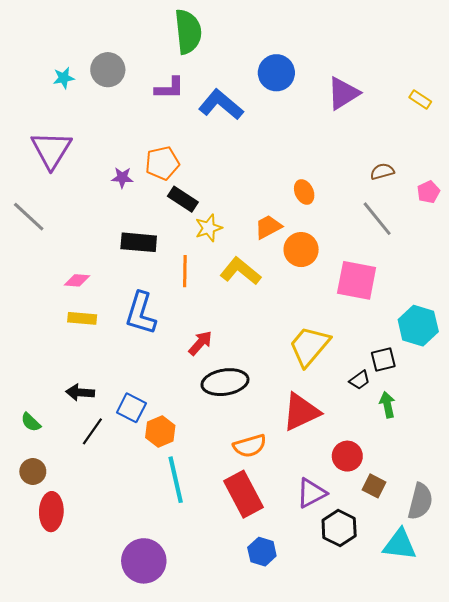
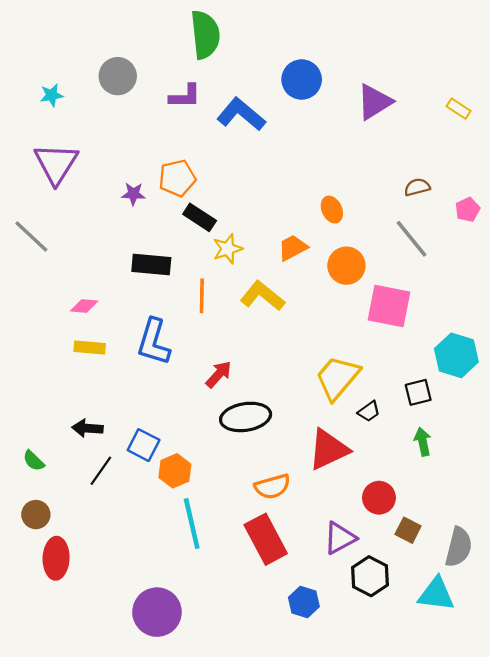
cyan star: (64, 78) -> (52, 95), moved
orange circle: (301, 250) -> (346, 266), moved
black trapezoid: (360, 380) -> (369, 411), moved
blue hexagon: (262, 552) -> (304, 602), moved

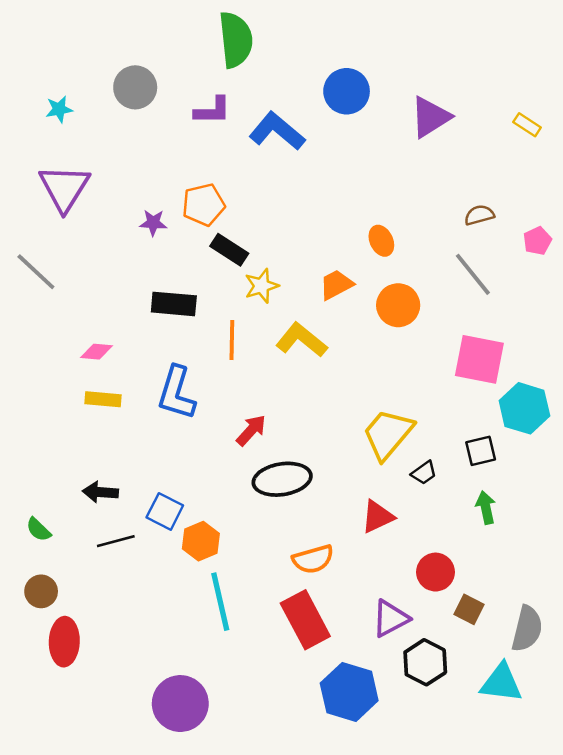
pink square: (389, 306) -> (479, 359), moved
red triangle: (329, 449) -> (378, 517), size x0.7
black line: (101, 471) -> (116, 541), turned 40
blue hexagon: (304, 602) -> (349, 692), size x1.6

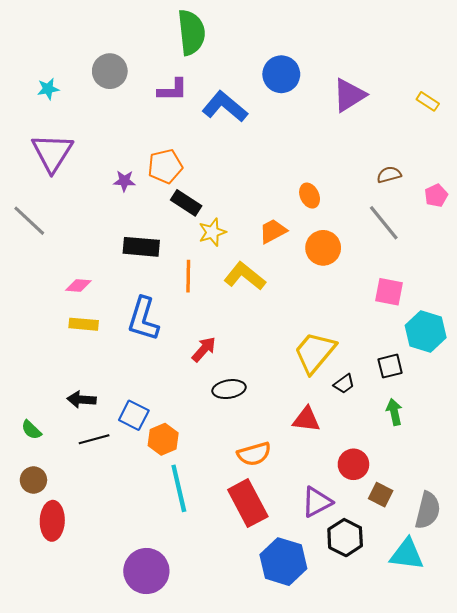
pink square: (479, 359) -> (389, 292), size x0.7
black ellipse: (282, 479) -> (229, 389), size x0.7
red triangle: (378, 517) -> (306, 419), turned 32

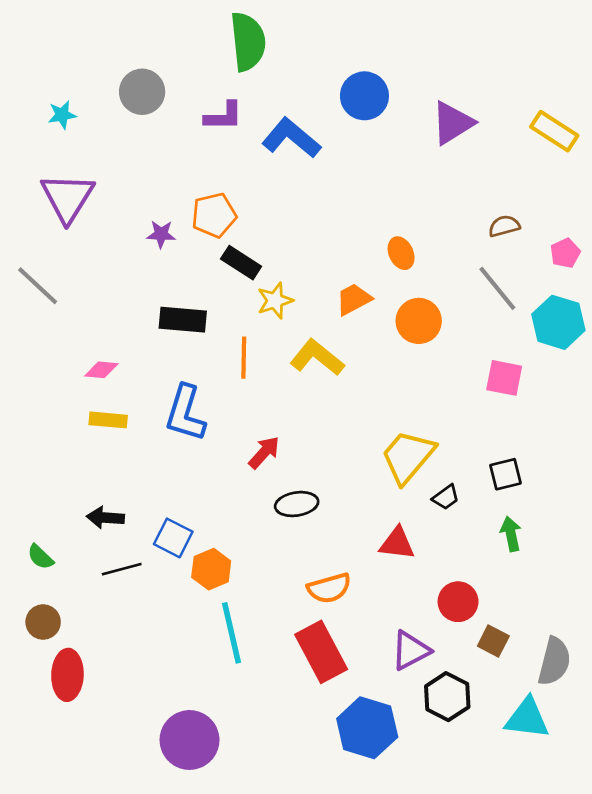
yellow rectangle: (428, 101) -> (554, 131), size x1.6
cyan hexagon: (426, 332) -> (558, 322), moved

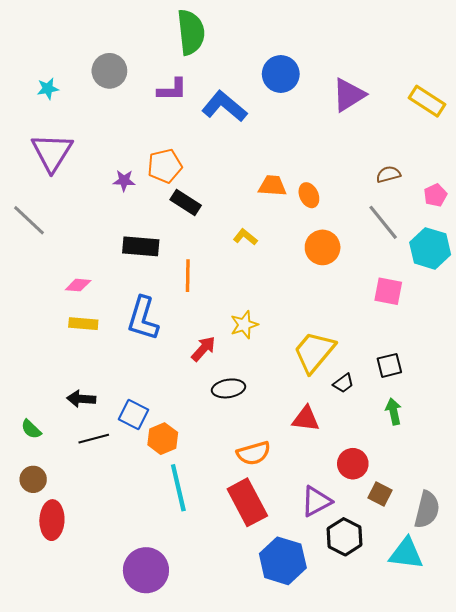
orange trapezoid: (354, 299) -> (272, 186), moved, turned 32
yellow star: (275, 301) -> (244, 325), moved
yellow L-shape: (317, 358) -> (245, 237), moved, size x0.6

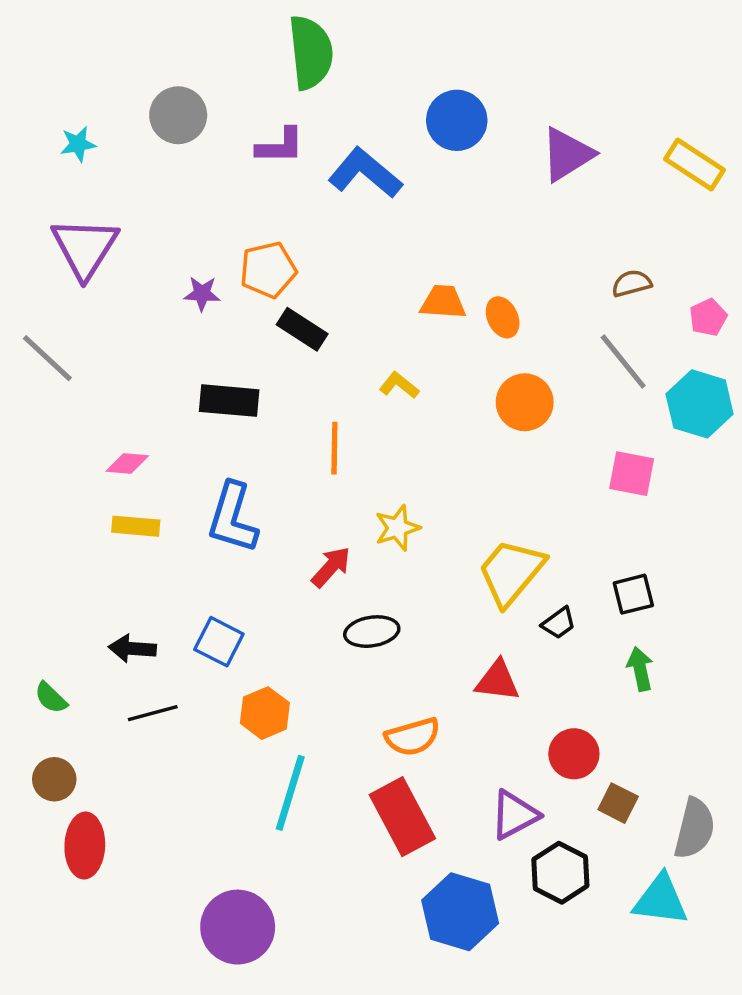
orange line: (188, 276) -> (334, 448), moved
blue square: (133, 415) -> (219, 642), moved
cyan line: (178, 488) -> (290, 793), turned 30

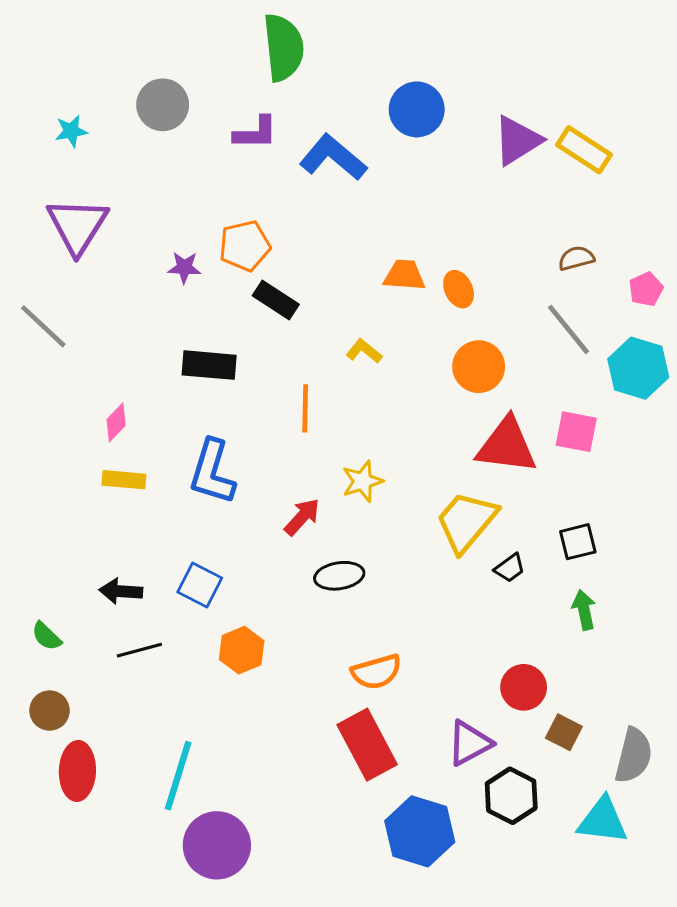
yellow rectangle: (694, 164) -> (584, 150), moved
pink diamond: (127, 463) -> (116, 422), turned -51
red triangle: (497, 681) -> (507, 446), moved, size x1.5
cyan line: (290, 793) -> (178, 776), moved

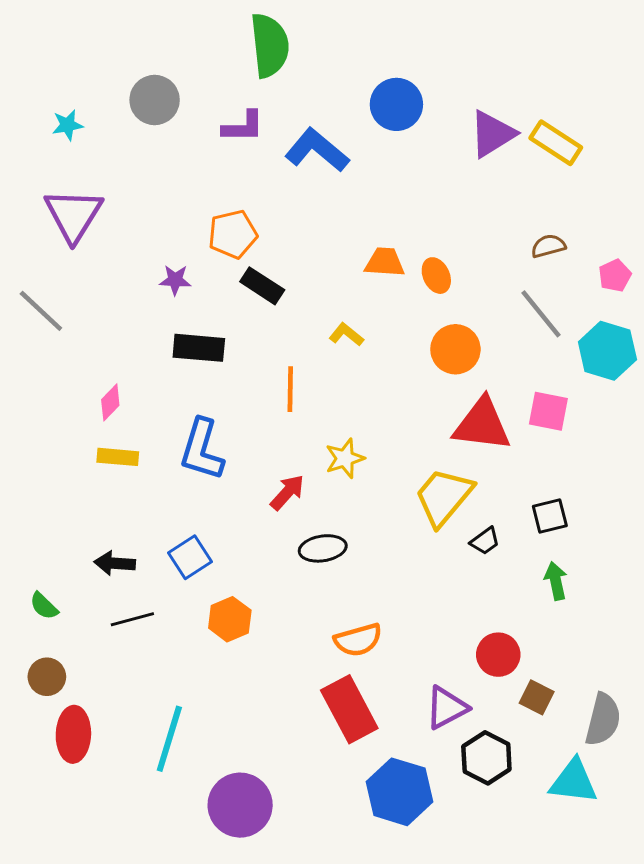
purple star: (184, 267) -> (175, 280), moved
blue square: (200, 585) -> (190, 557), turned 30
purple circle: (217, 845) -> (240, 805), moved

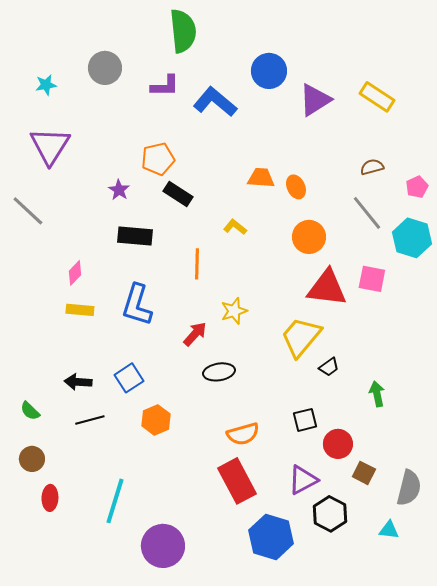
purple triangle: (492, 134) -> (315, 100), moved
purple star: (175, 280) -> (119, 190), turned 30
black square: (550, 516) -> (305, 420), moved
red ellipse: (73, 734) -> (50, 498), size x0.7
cyan triangle: (573, 781) -> (389, 530), size x0.6

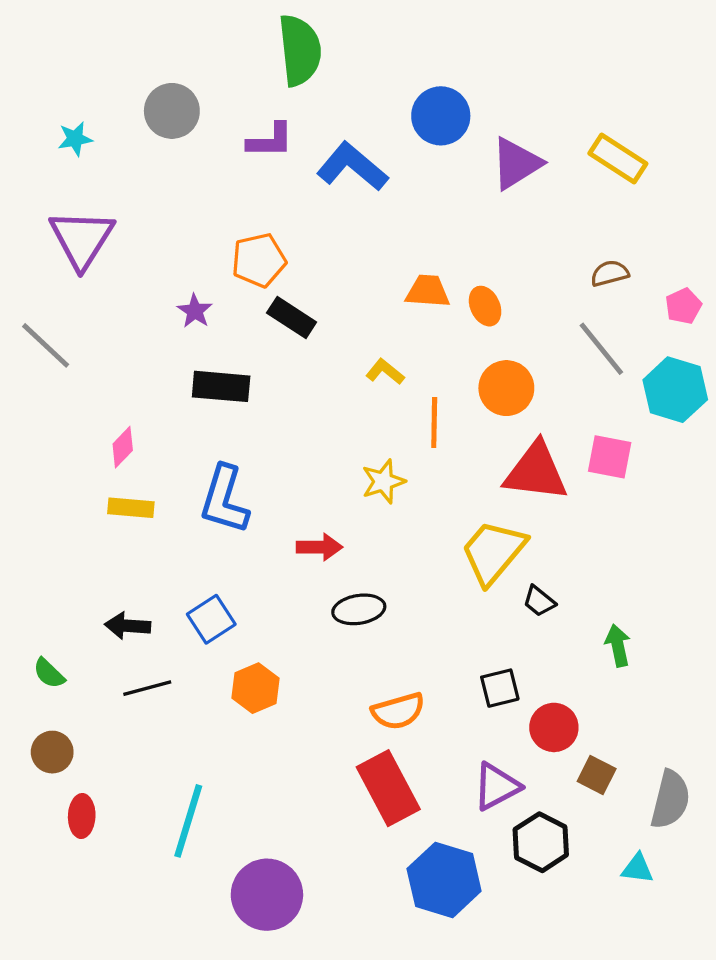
orange line: (197, 264) -> (434, 422), moved
yellow star: (234, 311) -> (383, 482), moved
red arrow: (195, 334) -> (319, 547), turned 48
black trapezoid: (329, 367) -> (539, 601), turned 75

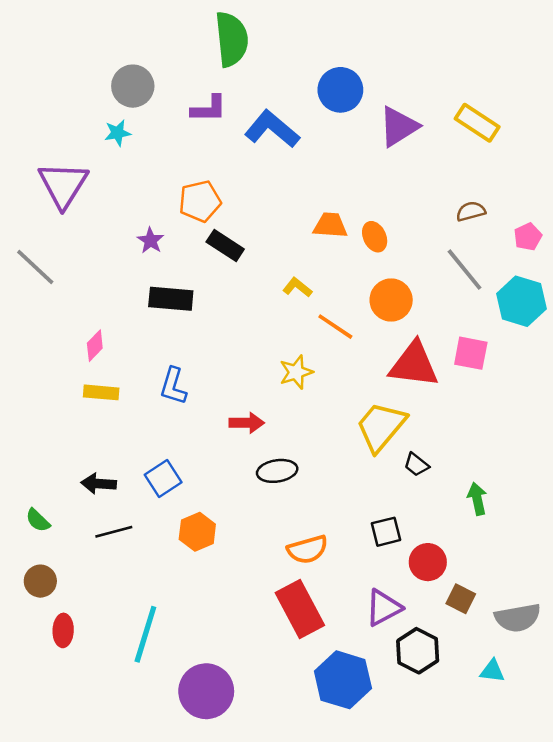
cyan star: (75, 139) -> (118, 133), moved
orange line: (434, 422) -> (335, 327), turned -57
blue L-shape: (224, 500) -> (173, 386), size x0.7
gray semicircle: (670, 800) -> (518, 618), turned 66

